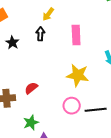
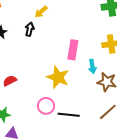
pink rectangle: (76, 35) -> (73, 50), moved

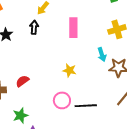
pink rectangle: (73, 50) -> (73, 28), moved
yellow star: (58, 77) -> (69, 70), size x0.6

